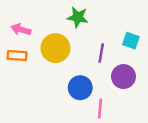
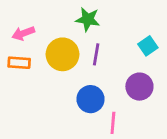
pink arrow: (21, 30) -> (23, 33), turned -36
cyan square: (131, 41) -> (148, 46), turned 35
purple line: (101, 53) -> (96, 54), moved

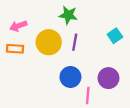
purple circle: (139, 87) -> (108, 78), moved

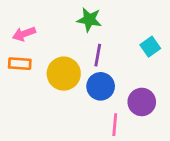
yellow circle: (49, 42) -> (64, 74), moved
blue circle: (70, 77) -> (101, 86), moved

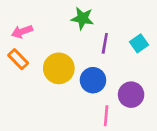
purple line: (98, 55) -> (105, 43), moved
orange rectangle: (20, 64) -> (18, 59), turned 42

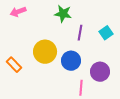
pink arrow: (22, 32) -> (18, 12), moved
orange rectangle: (18, 59) -> (14, 65), moved

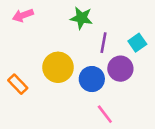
purple circle: (100, 72) -> (120, 69), moved
pink line: (81, 88) -> (105, 114), turned -42

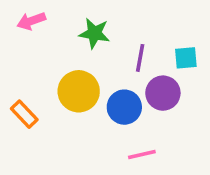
green star: (81, 18) -> (94, 33), moved
cyan square: (137, 43) -> (186, 58), turned 30
pink line: (105, 114) -> (142, 155), turned -66

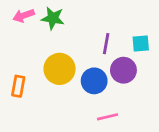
green star: (94, 33) -> (53, 18), moved
orange rectangle: (24, 114) -> (18, 86), turned 54

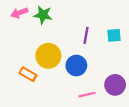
purple circle: (123, 70) -> (115, 85), moved
orange rectangle: (18, 86) -> (28, 74), moved, turned -70

